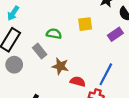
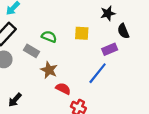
gray rectangle: (40, 51) -> (32, 51), turned -32
blue line: (106, 74) -> (98, 73), moved

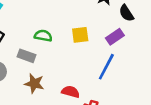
yellow square: (82, 33) -> (80, 35), moved
brown star: (49, 70) -> (34, 84), moved

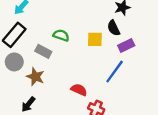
black semicircle: (126, 13) -> (114, 28), moved
brown star: (34, 84) -> (35, 77), moved

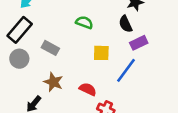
green semicircle: (61, 35) -> (84, 22), moved
yellow square: (95, 39) -> (101, 53), moved
brown star: (35, 77) -> (53, 82), moved

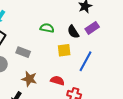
black semicircle: (125, 24) -> (73, 32), moved
purple rectangle: (139, 43) -> (92, 28), moved

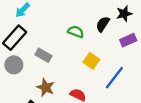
black semicircle: (73, 32) -> (103, 24), moved, turned 56
yellow square: (64, 50) -> (91, 61), turned 32

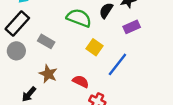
green semicircle: (76, 32) -> (79, 18), size x1.5

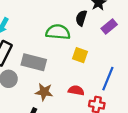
gray rectangle: (46, 41) -> (34, 62), size x1.5
blue line: (117, 64) -> (108, 79), moved

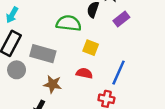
red semicircle: (76, 90) -> (84, 73), moved

